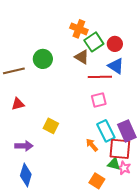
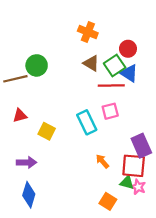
green square: (94, 42) -> (115, 65), moved
green circle: (43, 59) -> (37, 65), moved
yellow square: (51, 126) -> (47, 131), moved
cyan rectangle: (106, 131) -> (87, 122), moved

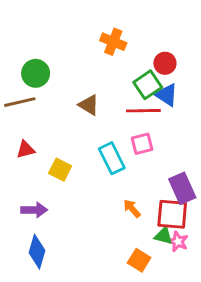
brown triangle: (91, 63) -> (89, 105), moved
green circle: (37, 65) -> (36, 73), moved

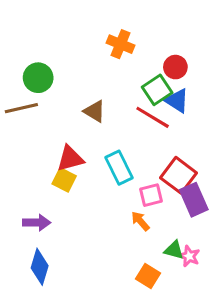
red line: (143, 111) -> (153, 117), turned 32
pink square: (142, 144) -> (151, 195), moved
red triangle: (26, 150) -> (70, 159), moved, size x1.4
red square: (172, 214) -> (178, 175), moved, turned 32

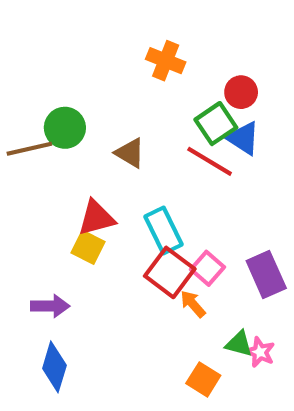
green circle: (38, 78) -> (65, 128), moved
red square: (178, 175) -> (170, 272), moved
pink square: (151, 195) -> (207, 268), turned -35

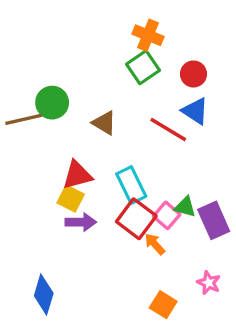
orange cross: (166, 61) -> (148, 35), moved
green square: (216, 124) -> (143, 67), moved
purple arrow: (50, 306) -> (81, 222), moved
green triangle: (239, 344) -> (185, 207), moved

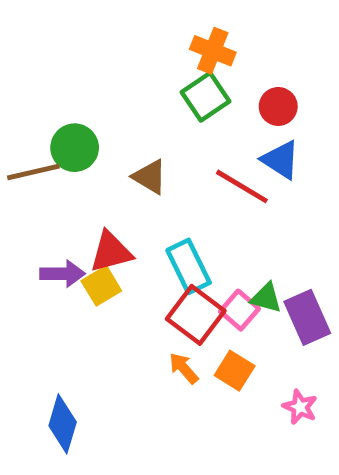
yellow square: (71, 199) -> (101, 286), turned 32
purple arrow: (81, 222) -> (63, 274), moved
orange arrow: (155, 244) -> (184, 368), moved
orange square: (163, 305) -> (235, 371), moved

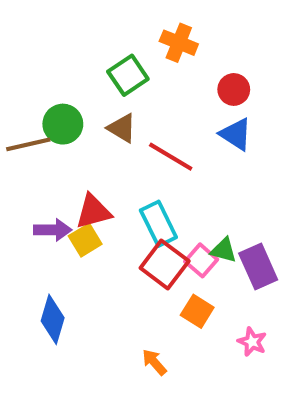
green square: (205, 97) -> (128, 75), moved
brown triangle: (150, 177) -> (122, 128), moved
red line: (242, 186) -> (171, 157), moved
orange arrow: (184, 368) -> (154, 362), moved
blue diamond: (63, 424) -> (53, 319), moved

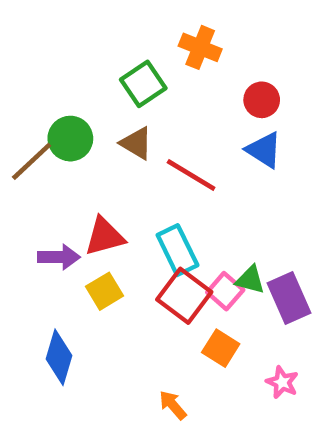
brown line: (28, 144) -> (32, 161), turned -30
yellow square: (85, 240) -> (104, 291), moved

